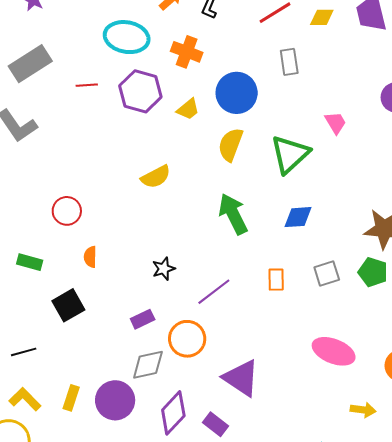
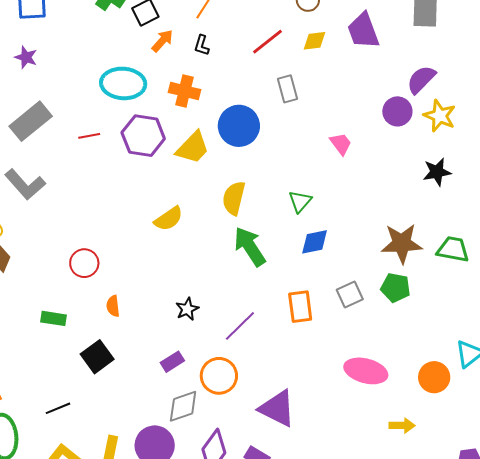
yellow trapezoid: (188, 109) -> (193, 148), size x1.5
yellow semicircle: (231, 145) -> (234, 198), moved
green triangle: (290, 154) -> (300, 201), moved, size x0.6
orange rectangle: (276, 280) -> (300, 307), size x1.4

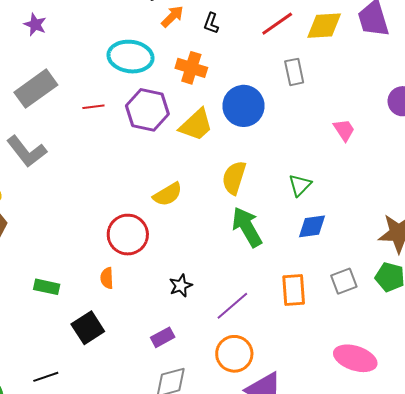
yellow diamond: (315, 41) -> (324, 26), size x1.5
red circle: (84, 263) -> (128, 235), moved, size x1.4
orange circle: (219, 376) -> (234, 354), moved

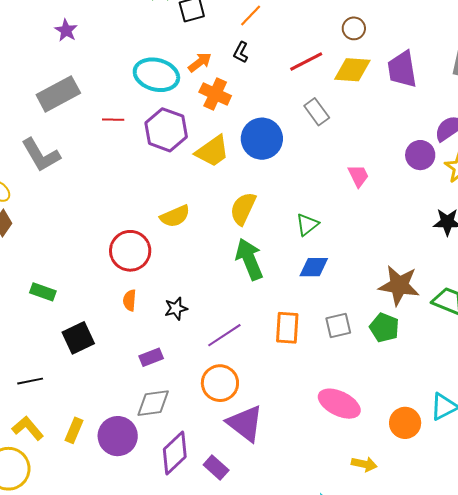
orange arrow: (172, 16) -> (200, 62), moved
gray rectangle: (294, 72) -> (317, 112), turned -32
orange semicircle: (107, 278) -> (130, 300), moved

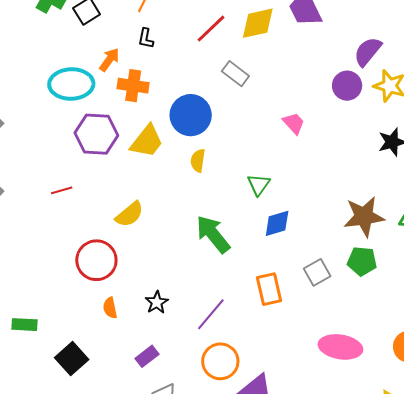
red line: (113, 120) -> (62, 190), moved
yellow semicircle: (243, 209) -> (198, 161), moved, size x0.7

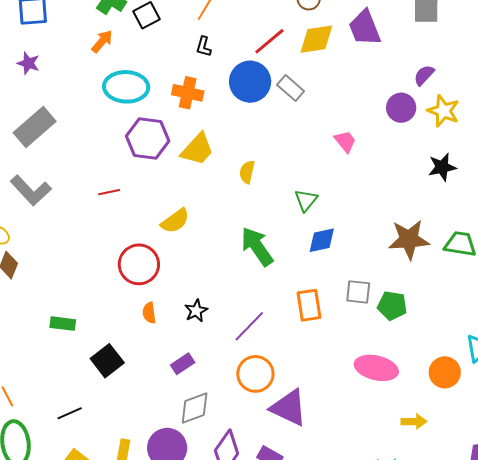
purple semicircle: (368, 52) -> (424, 75), size x0.7
orange arrow: (109, 60) -> (102, 41), moved
blue circle: (191, 115) -> (250, 82), moved
green pentagon: (362, 261) -> (392, 306), moved
gray square: (317, 272) -> (358, 292), turned 32

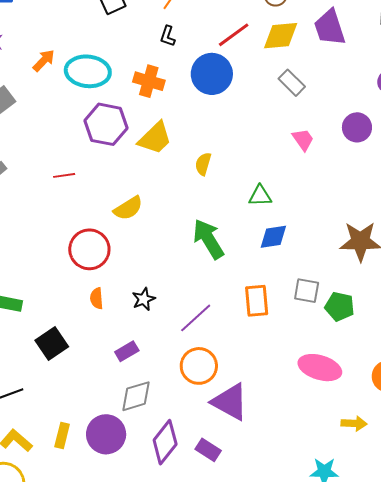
orange arrow: (102, 41) -> (44, 61), moved
gray rectangle: (291, 88) -> (292, 83), moved
purple circle: (401, 108) -> (357, 127), moved
green triangle: (306, 200) -> (260, 196), turned 45

